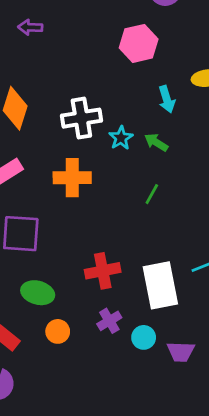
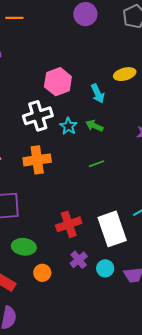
pink hexagon: (139, 43) -> (58, 82), moved
green line: (152, 194) -> (96, 164), turned 49

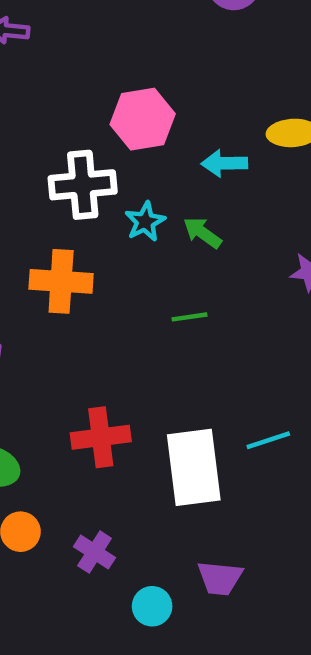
cyan arrow: (98, 94) -> (224, 163), turned 102
purple cross: (79, 260) -> (95, 552), moved, turned -30
cyan circle: (105, 268) -> (152, 606), moved

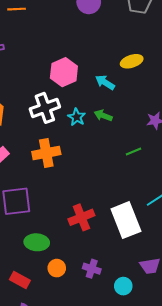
cyan arrow: (224, 163) -> (105, 82), turned 48
green line: (190, 317) -> (133, 151), moved

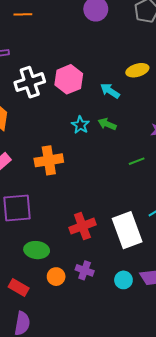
white cross: (45, 108) -> (30, 82), moved
purple cross: (92, 269) -> (85, 270), moved
cyan circle: (123, 286) -> (123, 280), moved

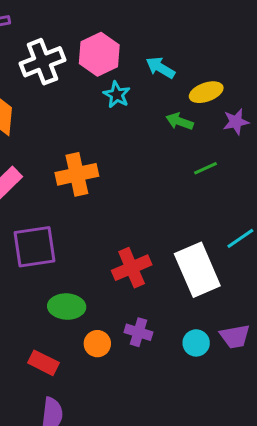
yellow ellipse: (137, 70) -> (206, 92), moved
green arrow: (107, 124) -> (180, 121), moved
cyan star: (80, 125) -> (117, 95), moved

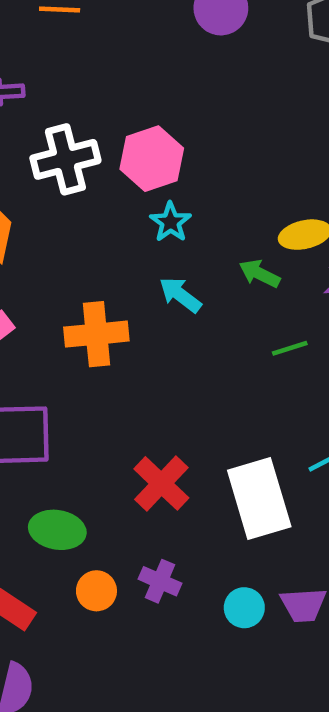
cyan arrow: (160, 68) -> (180, 295), moved
red cross: (132, 268) -> (161, 483), turned -30

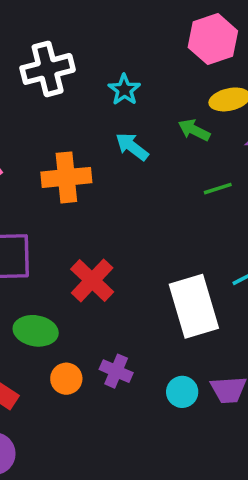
white cross: (65, 159) -> (48, 69), moved
pink hexagon: (152, 159) -> (213, 39), moved
red cross: (161, 483) -> (92, 280), moved

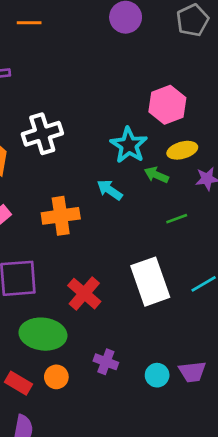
cyan star: (124, 90) -> (129, 145), moved, size x1.5
white rectangle: (194, 306) -> (150, 282), moved
green ellipse: (36, 331) -> (43, 334), size x1.4
orange circle: (66, 379) -> (56, 377), moved

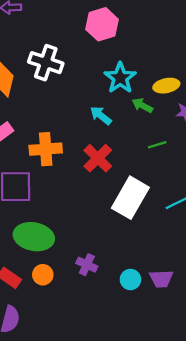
pink hexagon: (167, 105) -> (102, 24), moved
white cross: (42, 134) -> (46, 63), turned 32
orange cross: (61, 216) -> (46, 149), moved
white rectangle: (150, 282) -> (130, 198), turned 45
red cross: (84, 294) -> (98, 158), moved

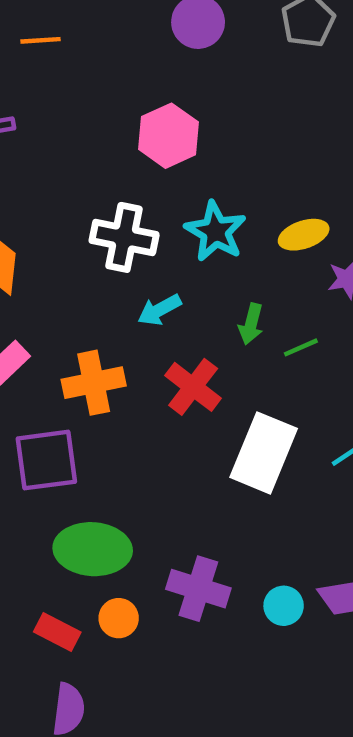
white cross: (46, 63) -> (124, 237), moved
green arrow: (142, 105) -> (251, 324), moved, turned -96
cyan arrow: (101, 116) -> (159, 310), moved, turned -60
purple cross: (87, 265) -> (198, 589), size x1.5

